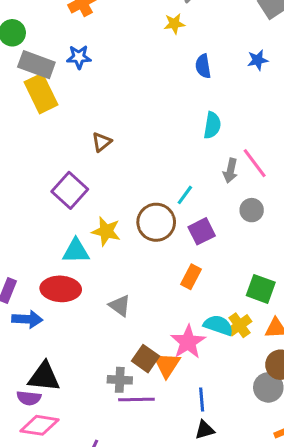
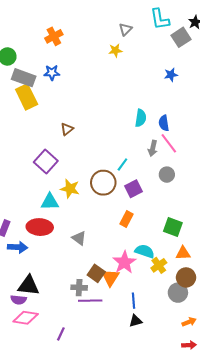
blue semicircle: (203, 66) -> (164, 123), moved
yellow cross: (240, 325) -> (159, 265), moved

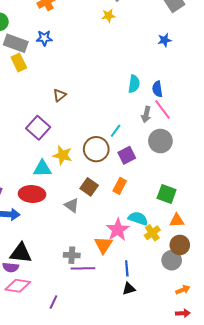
yellow rectangle: (27, 97) -> (19, 63), size x0.7
gray circle: (167, 175) -> (160, 141), size x1.5
brown square: (96, 273) -> (89, 187), moved

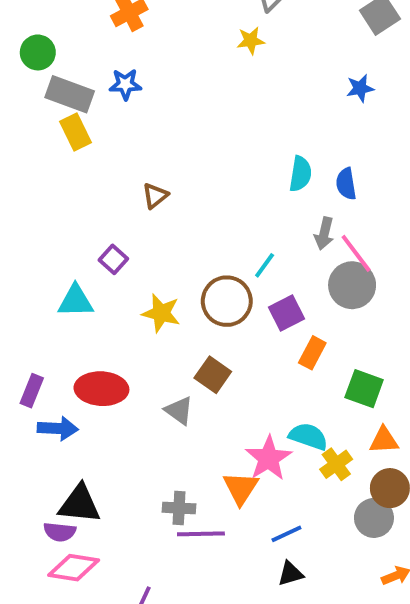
pink line: (162, 109) -> (356, 253), moved
purple square: (38, 128) -> (113, 259), size x0.6
cyan triangle: (42, 169) -> (76, 301), moved
orange rectangle: (120, 186) -> (312, 353), moved
blue line: (127, 268) -> (286, 534), turned 70

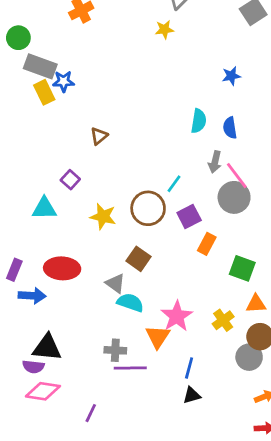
blue star: (125, 84) -> (63, 81), moved
blue star: (360, 88) -> (231, 76), moved
cyan semicircle: (308, 436) -> (130, 303), moved
blue line: (286, 534) -> (189, 368), turned -50

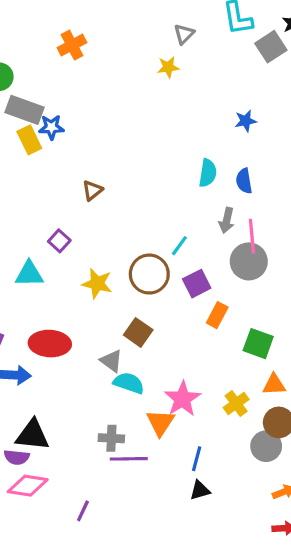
pink line: (237, 176) -> (252, 236), turned 32

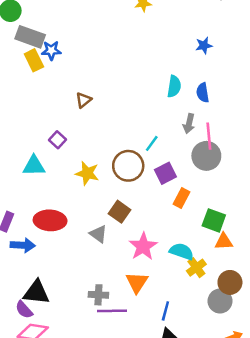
cyan semicircle: (129, 383) -> (182, 251), moved
orange triangle: (274, 385) -> (224, 241), moved
pink star: (182, 399) -> (143, 246), moved
purple semicircle: (17, 457) -> (24, 310), turned 42

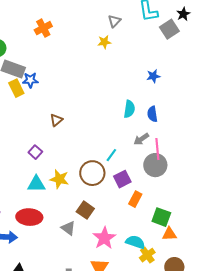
gray arrow: (189, 124) -> (141, 139), turned 42
cyan triangle: (34, 166) -> (36, 184), moved

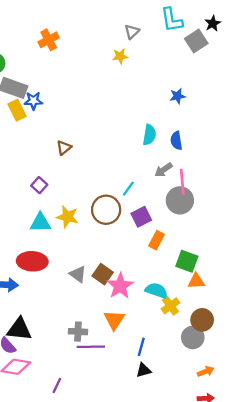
brown square: (85, 210) -> (103, 274), moved

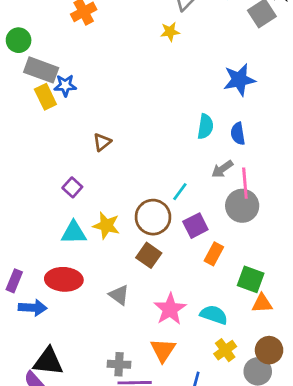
blue star: (178, 96) -> (239, 80), size x1.6
brown square: (103, 274) -> (149, 255), moved
yellow cross: (171, 306) -> (225, 350), moved

